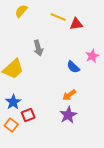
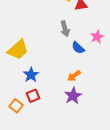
gray arrow: (38, 48) -> (65, 29), moved
blue star: (13, 102) -> (31, 75), moved

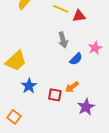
blue semicircle: (78, 48) -> (76, 59), turned -88
red square: (33, 96) -> (55, 95), moved, turned 32
purple star: (73, 96) -> (86, 107), moved

